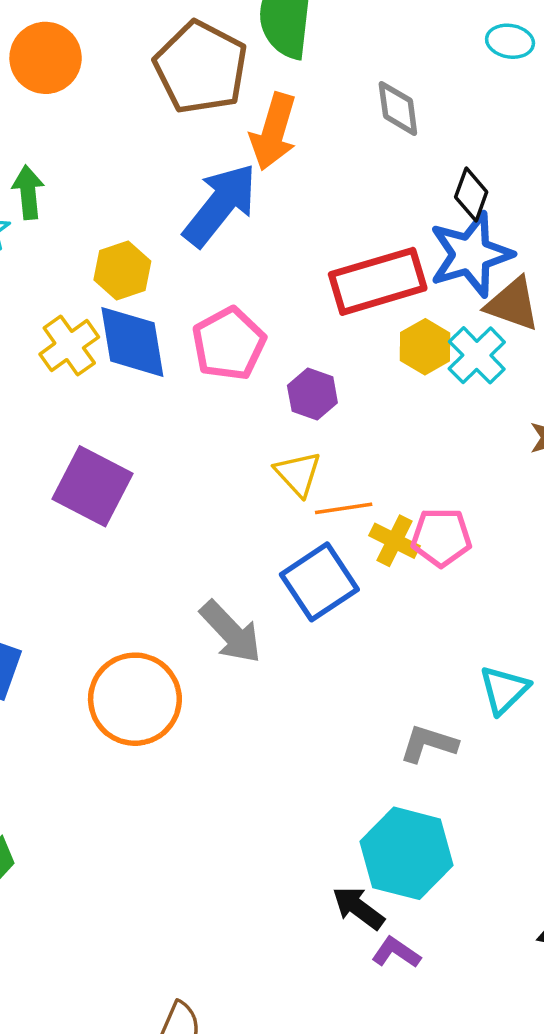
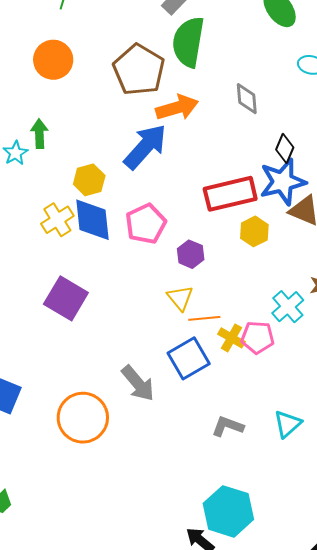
orange arrow: (274, 132) -> (177, 108), turned -126
cyan cross: (477, 355) -> (288, 307), moved
gray L-shape: (429, 744) -> (228, 426), moved

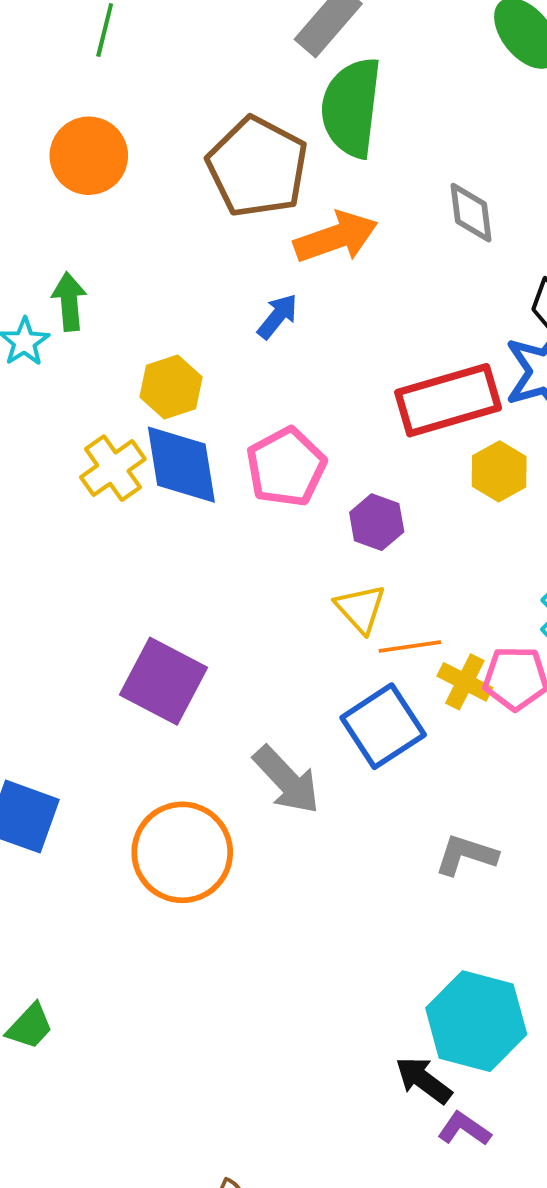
blue arrow: (145, 147) -> (278, 316), size x0.5
purple square: (66, 298) -> (164, 681), moved

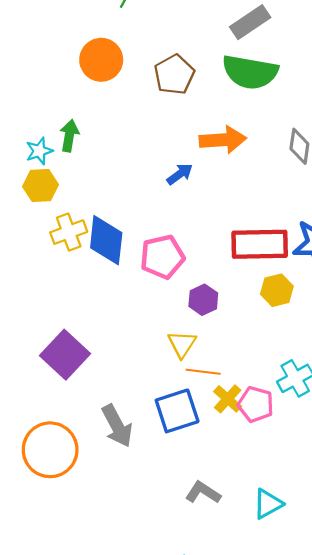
green semicircle: (351, 108) -> (250, 72), turned -102
brown pentagon: (257, 167) -> (174, 75), moved, size x0.7
yellow hexagon: (171, 387) -> (40, 186), moved

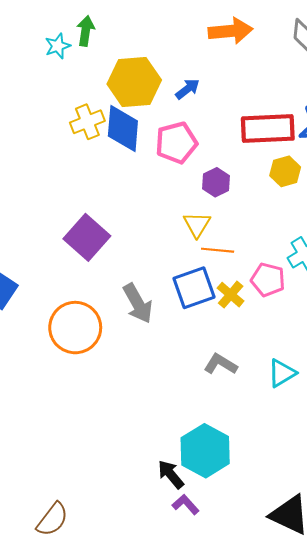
blue arrow: (180, 174) -> (187, 89), moved
yellow hexagon: (40, 186) -> (134, 82), moved, size x1.6
yellow cross: (228, 399) -> (231, 295), moved

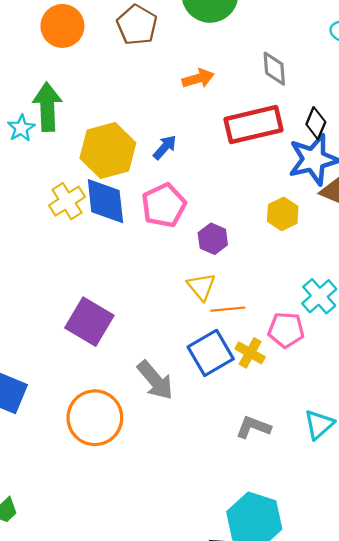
green arrow: (86, 31) -> (47, 107), size x1.5
orange arrow: (230, 31) -> (198, 78), size x0.7
red rectangle: (268, 129) -> (253, 125), moved

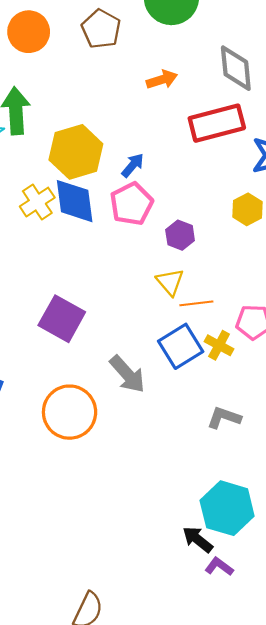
gray diamond: (274, 69) -> (236, 68), size x1.4
blue arrow: (165, 147) -> (133, 165), moved

